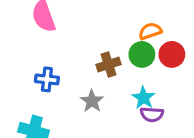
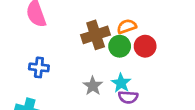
brown cross: (109, 64) -> (96, 35), moved, size x1.4
gray star: (92, 101) -> (93, 86), moved

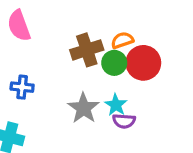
red circle: (145, 46) -> (143, 63), size x1.4
gray star: (93, 86) -> (84, 108), size x1.4

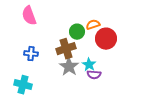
brown cross: (87, 50) -> (66, 49), moved
green circle: (114, 63) -> (77, 32), moved

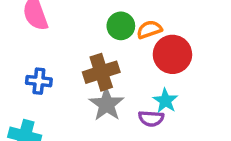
green circle: (77, 32) -> (121, 26), moved
cyan star: (89, 65) -> (165, 101), moved

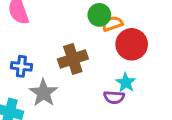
green circle: (121, 26) -> (99, 15), moved
gray star: (107, 104) -> (43, 93), moved

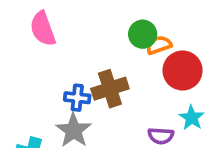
blue cross: (21, 66) -> (77, 98), moved
cyan star: (126, 83) -> (192, 118), moved

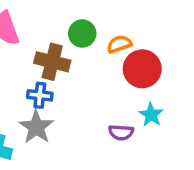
green circle: (143, 34) -> (82, 34), moved
brown cross: (110, 89) -> (52, 62), moved, turned 32

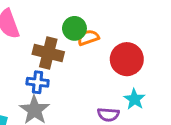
orange semicircle: (119, 44) -> (88, 38), moved

